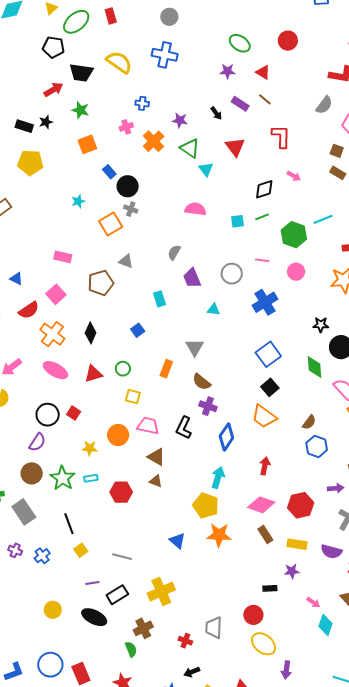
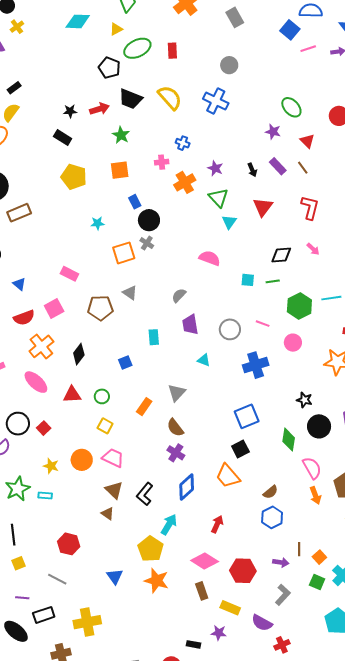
black star: (46, 122) -> (70, 111), moved
yellow pentagon: (30, 163) -> (74, 177), moved
black L-shape: (184, 428) -> (145, 494), moved
red hexagon: (121, 492) -> (69, 544), moved

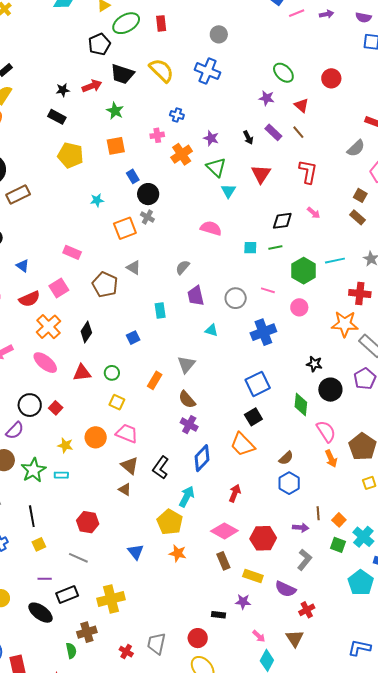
black pentagon: (109, 68) -> (99, 44), turned 30
brown pentagon: (100, 308) -> (105, 285), turned 30
orange star: (156, 581) -> (178, 553), size x0.7

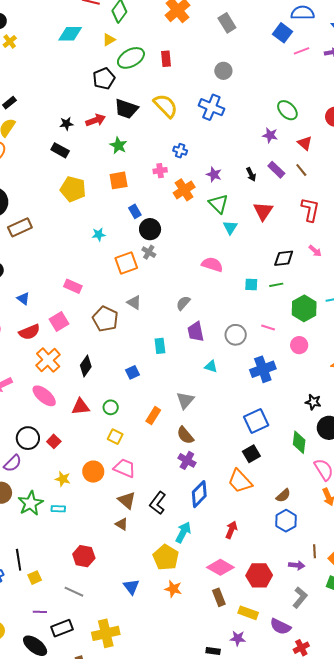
black line: (32, 516) -> (19, 560), moved

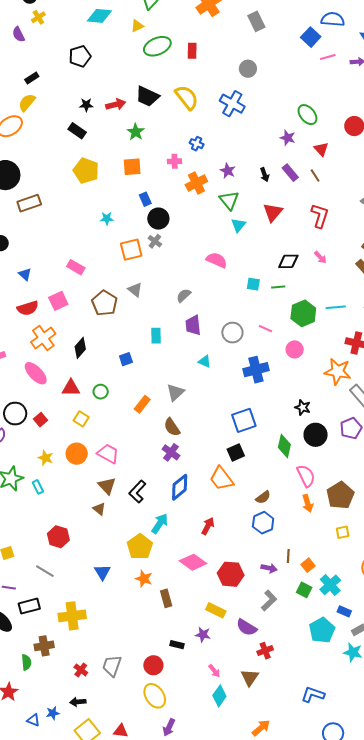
black pentagon: (104, 79) -> (80, 56), moved
yellow square: (115, 437) -> (81, 419), moved
cyan rectangle: (58, 509) -> (38, 487), turned 56
brown rectangle: (219, 597) -> (166, 598), moved

